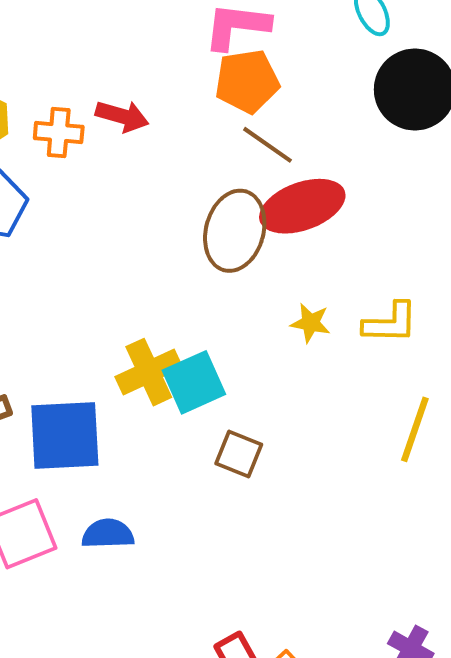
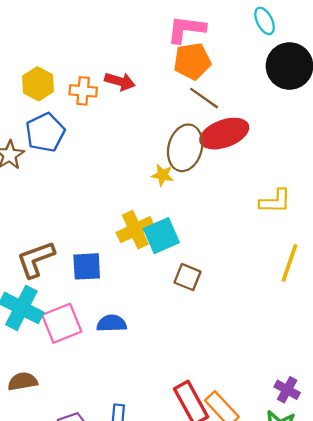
yellow star: (310, 323) -> (163, 175), moved
blue square: (65, 436) -> (87, 266), size x0.7

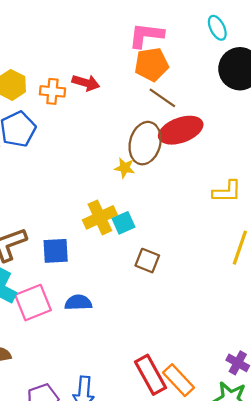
cyan square: (161, 236) -> (124, 223), size x0.7

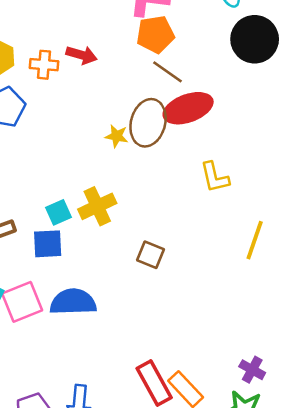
yellow star: (125, 168) -> (117, 136), moved
yellow L-shape: (227, 192) -> (215, 177), moved, turned 76
cyan square: (124, 223) -> (59, 212), moved
blue semicircle: (78, 303) -> (73, 302), size x1.5

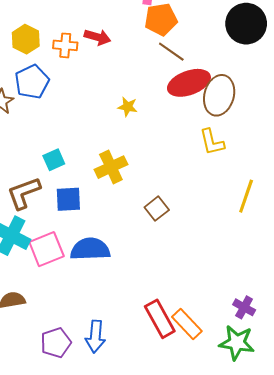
brown ellipse: (148, 123) -> (219, 95), moved
cyan square: (59, 212) -> (54, 160), moved
brown square: (151, 255) -> (157, 209), turned 30

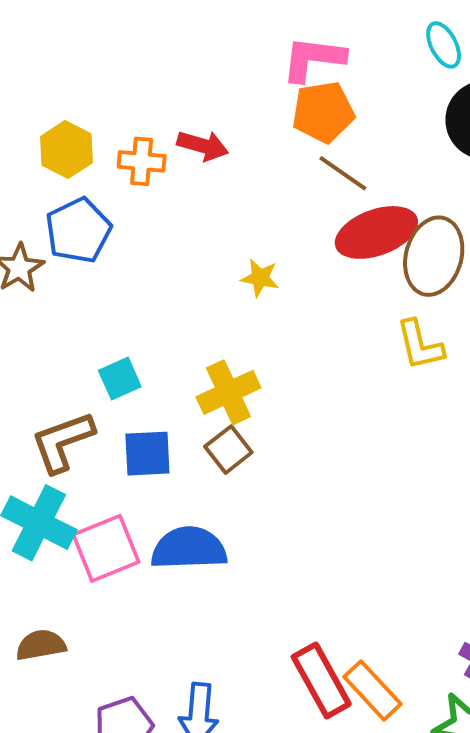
brown square: (157, 209) -> (228, 450), moved

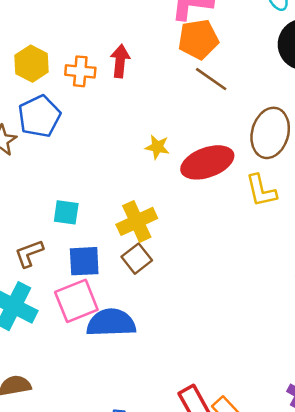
red arrow: (203, 146) -> (120, 61), turned -100
red ellipse: (376, 232) -> (207, 162), moved
cyan square: (120, 379) -> (66, 212), turned 32
brown L-shape: (63, 442) -> (29, 253), size x0.7
pink square: (106, 548) -> (76, 301), moved

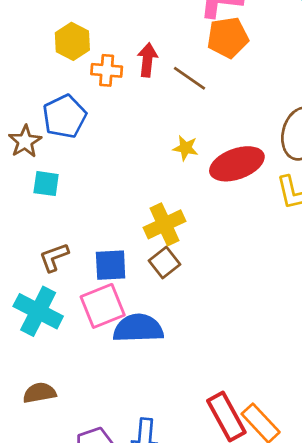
yellow hexagon: (32, 64) -> (72, 41), moved
brown line: (211, 79) -> (190, 78), moved
cyan square: (66, 212) -> (46, 184), moved

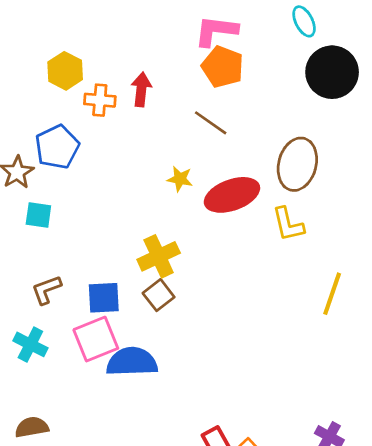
orange pentagon: (228, 37) -> (223, 67), turned 30
brown line: (190, 78) -> (211, 123), moved
cyan cross: (38, 311) -> (30, 344), size x0.7

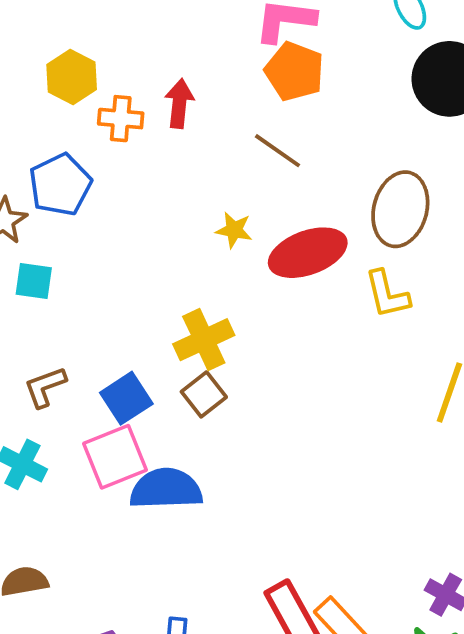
blue square: (104, 298) -> (126, 398), turned -30

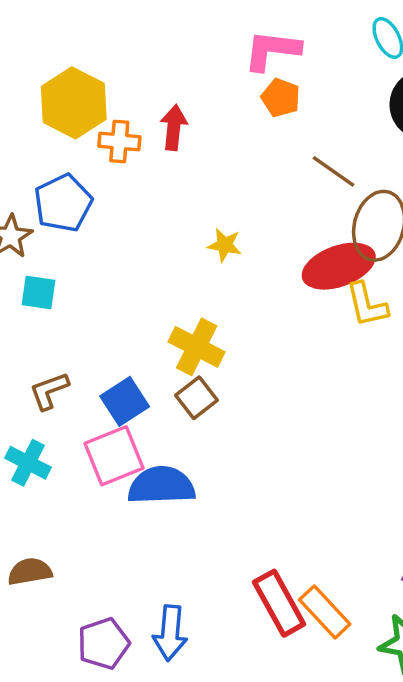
orange pentagon: (295, 71) -> (281, 98), size x0.7
yellow hexagon: (72, 77) -> (74, 103), size x1.4
brown line: (277, 151) -> (333, 171), moved
red ellipse: (308, 253) -> (339, 266), moved
yellow cross: (204, 340) -> (197, 347), turned -38

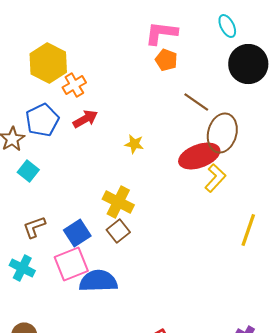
red arrow: (174, 127) -> (85, 119), moved, turned 55
orange cross: (119, 142) -> (74, 85), turned -35
cyan square: (39, 292) -> (28, 171), turned 30
yellow L-shape: (367, 305) -> (215, 178), turned -124

